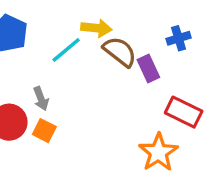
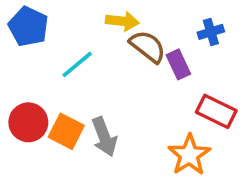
cyan line: (66, 50) -> (77, 64), moved
gray arrow: (41, 99) -> (104, 137), moved, size x1.5
orange square: (44, 131) -> (66, 131), size x1.4

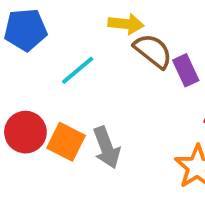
blue pentagon: (28, 27) -> (25, 30), turned -30

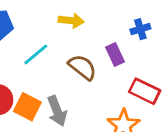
brown semicircle: (153, 51) -> (82, 67), moved

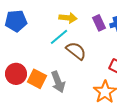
cyan line: (36, 54) -> (59, 37), moved
purple rectangle: (115, 54) -> (99, 23), moved

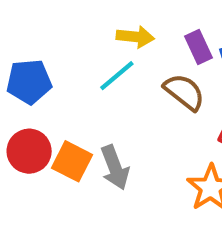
blue pentagon: (16, 21) -> (29, 82), moved
brown semicircle: (76, 51) -> (184, 92), moved

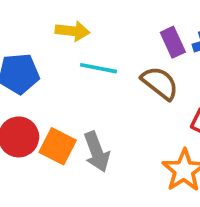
yellow arrow: (135, 37) -> (73, 31), moved
cyan line: (117, 76) -> (99, 68), turned 51

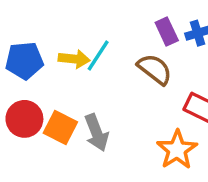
yellow arrow: (73, 31) -> (74, 59), moved
cyan line: (99, 68) -> (98, 55), turned -68

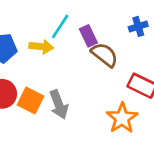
purple rectangle: (167, 31) -> (88, 36), moved
cyan line: (98, 55) -> (60, 26), moved

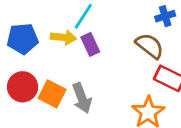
purple rectangle: (88, 36) -> (90, 44), moved
brown semicircle: (105, 55) -> (150, 46), moved

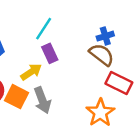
blue cross: (165, 16) -> (105, 36), moved
yellow arrow: (63, 37) -> (31, 72), moved, turned -40

